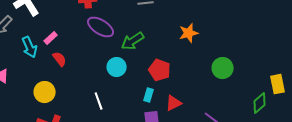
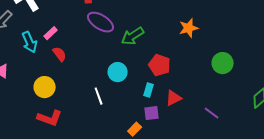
cyan circle: (117, 67) -> (118, 72), moved

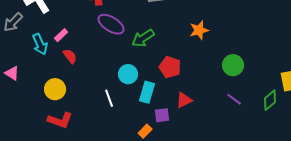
cyan rectangle: (149, 90) -> (147, 92), moved, size x1.5
purple line: (212, 113) -> (234, 99), moved

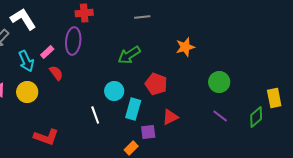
purple ellipse: (111, 24) -> (73, 41), moved, turned 64
yellow circle: (55, 89) -> (27, 92), moved

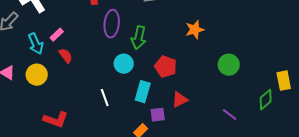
purple ellipse: (73, 41) -> (112, 24), moved
green arrow: (129, 55) -> (139, 38), turned -45
cyan circle: (114, 91) -> (124, 64), moved
purple line: (220, 116) -> (230, 115), moved

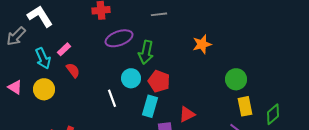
purple ellipse: (112, 24) -> (119, 38), turned 64
red pentagon: (166, 67) -> (159, 81), moved
yellow rectangle: (284, 81) -> (245, 106), moved
white line: (105, 98) -> (112, 98), moved

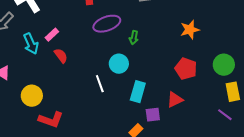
green arrow: (146, 52) -> (134, 38), size x0.6
red pentagon: (159, 81) -> (186, 69), moved
yellow circle: (44, 89) -> (32, 96), moved

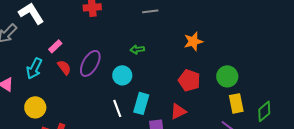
purple ellipse: (107, 24) -> (90, 63), moved, turned -40
green arrow: (134, 38) -> (137, 49), turned 72
cyan arrow: (31, 44) -> (34, 68), moved, turned 50
white line: (100, 84) -> (117, 108), moved

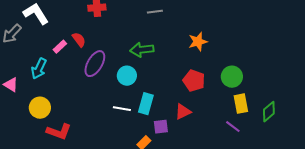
green arrow: (137, 49) -> (142, 50), size x1.6
red semicircle: (64, 67) -> (79, 40), moved
white line: (117, 108) -> (122, 109), turned -60

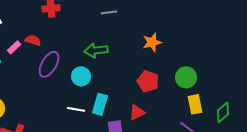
red semicircle: (79, 40) -> (33, 40), turned -35

